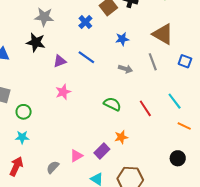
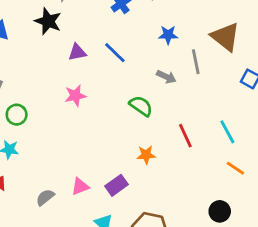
gray line: (153, 62) -> (196, 62), moved
green semicircle: (112, 104) -> (141, 106), moved
orange star: (121, 137) -> (146, 155), moved

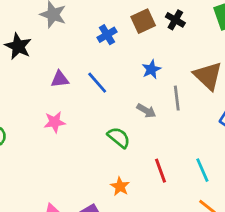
black star: (48, 21) -> (18, 46), moved
blue star: (168, 35) -> (151, 69), turned -30
orange star: (146, 155) -> (120, 186), turned 30

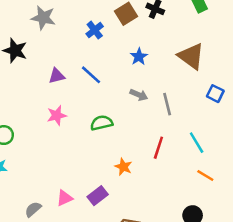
gray line: (177, 98) -> (167, 104), moved
green semicircle: (119, 138) -> (102, 123), moved, turned -45
red line: (160, 171) -> (158, 148), turned 45

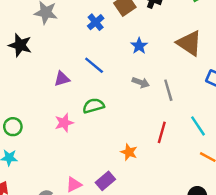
purple triangle: (57, 76) -> (62, 79), moved
pink star: (57, 115) -> (64, 123), moved
green semicircle: (102, 123) -> (93, 106), moved

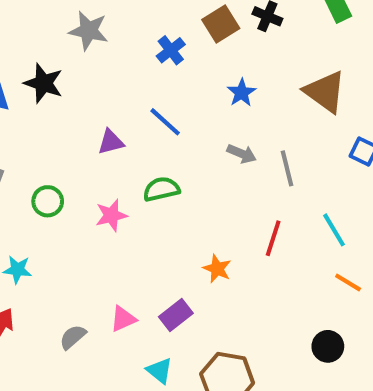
green circle: (13, 127) -> (48, 201), moved

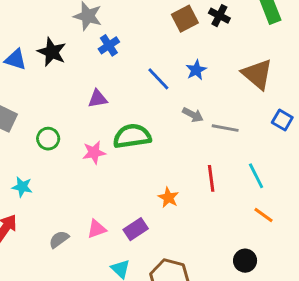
blue cross: (171, 50) -> (109, 45), moved
blue line: (165, 122) -> (158, 79), moved
gray line: (287, 168) -> (225, 128), turned -70
green semicircle: (161, 189) -> (132, 136), size x1.4
red line: (273, 238) -> (211, 178), turned -30

